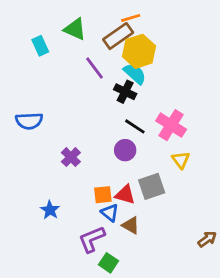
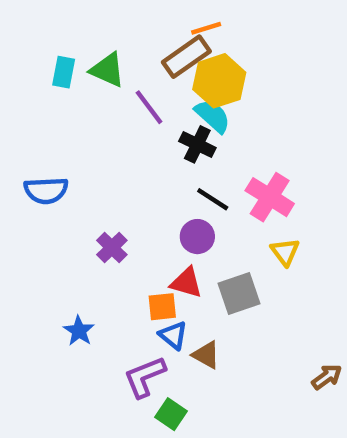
green triangle: (75, 29) -> (107, 70), moved
cyan rectangle: (40, 46) -> (64, 72), turned 36
red triangle: (125, 195) -> (186, 283), moved

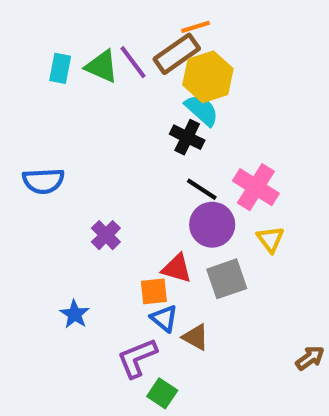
purple line: (149, 107) -> (133, 62), moved
purple circle: (197, 237) -> (212, 225), moved, size x1.4

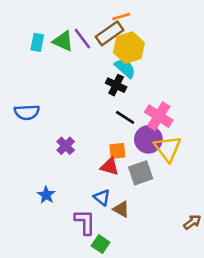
purple circle: (212, 225) -> (148, 139), moved
yellow triangle: (270, 239) -> (168, 148), size x1.6
orange square: (154, 291) -> (117, 151), moved
purple L-shape: (137, 358) -> (85, 222), turned 112

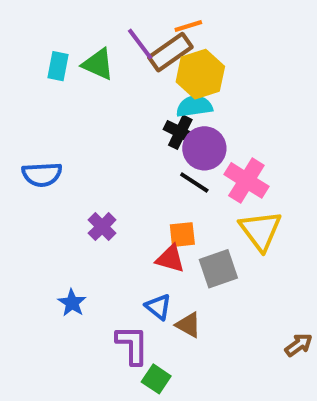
purple line: (82, 39) -> (140, 44), moved
cyan semicircle: (125, 68) -> (194, 106), turned -50
purple circle: (148, 139) -> (204, 148), moved

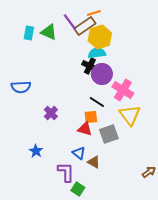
black line: (194, 182) -> (97, 102), moved

